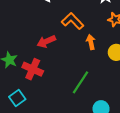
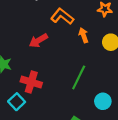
red cross: (33, 69) -> (31, 82), moved

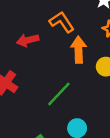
orange arrow: (83, 35) -> (79, 50), size x1.5

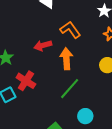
orange arrow: (79, 50) -> (66, 59), moved

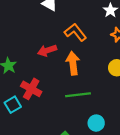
green line: (70, 89) -> (78, 95), turned 45

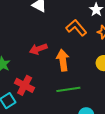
orange L-shape: (75, 32) -> (76, 28), moved

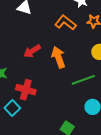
green line: (68, 89) -> (83, 80), moved

